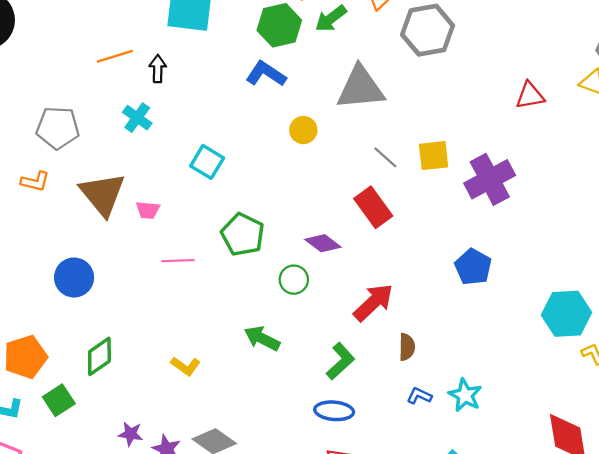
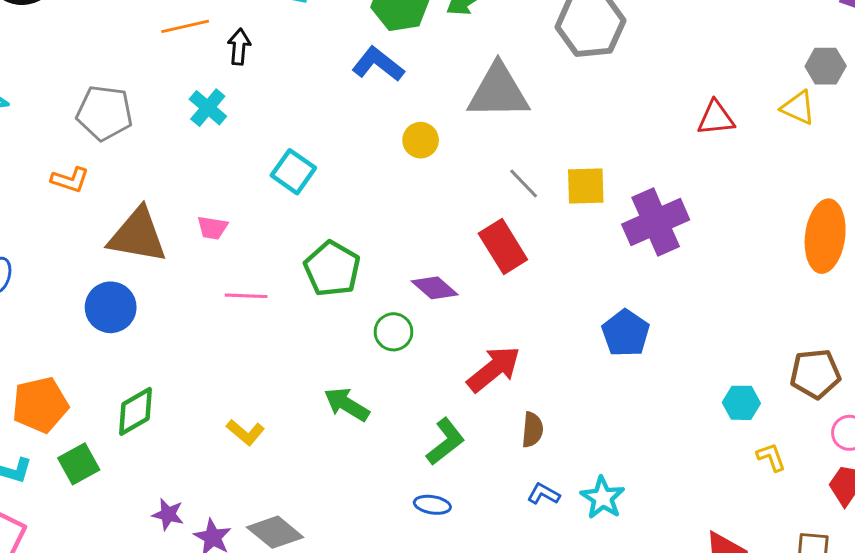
brown triangle: (103, 194) -> (138, 236), moved, turned -45
cyan hexagon: (566, 314) -> (741, 403), size x0.6
blue ellipse: (334, 411) -> (432, 505), size x0.7

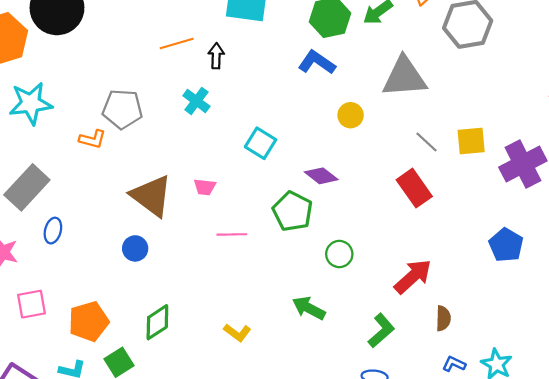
orange L-shape: (70, 180) -> (92, 139), moved
brown triangle: (138, 236) -> (151, 196), turned 30
purple diamond: (435, 288) -> (321, 176), moved
blue circle: (111, 307) -> (135, 248), size x0.7

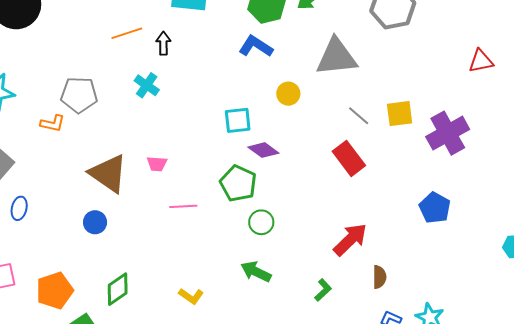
cyan square: (261, 143) -> (238, 120), moved, turned -36
green circle: (339, 254) -> (261, 222), moved
green L-shape: (381, 331) -> (323, 290), size x0.7

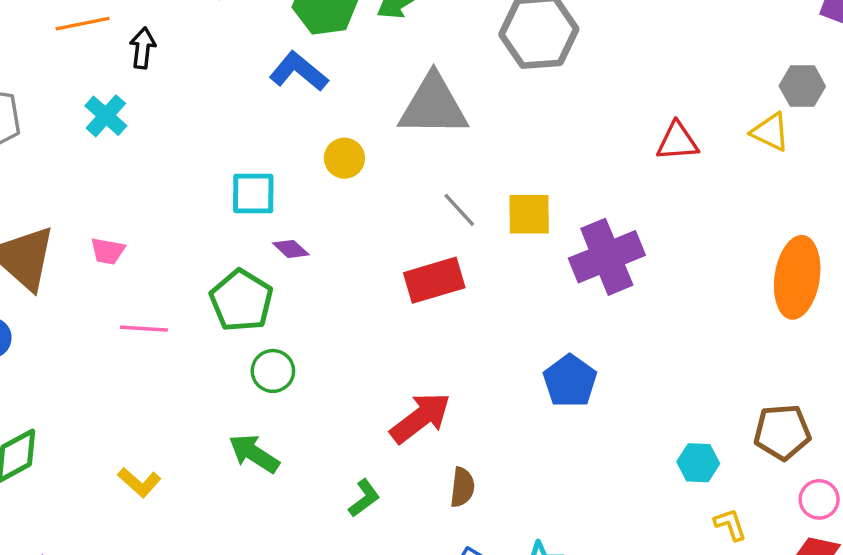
purple diamond: (263, 150) -> (291, 249), size x0.7
red rectangle: (349, 158) -> (434, 280), turned -76

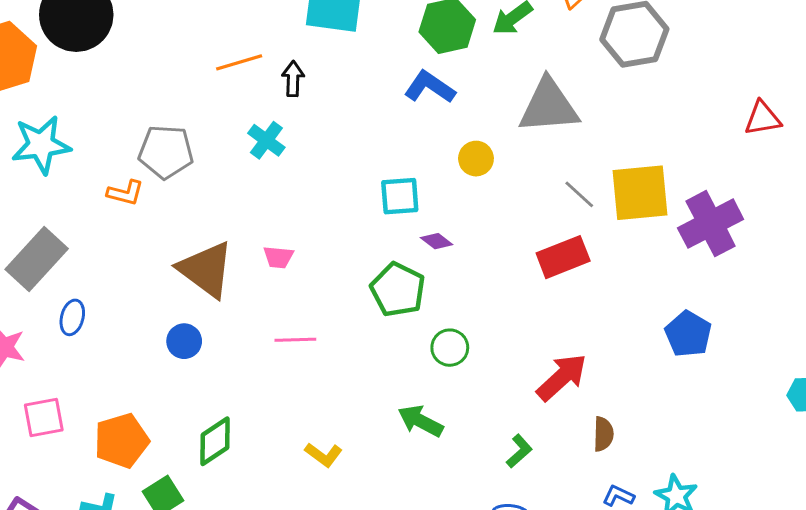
yellow square: (529, 214) -> (640, 193), size x1.5
pink line: (144, 329) -> (295, 340), moved
green circle: (273, 371) -> (450, 348), moved

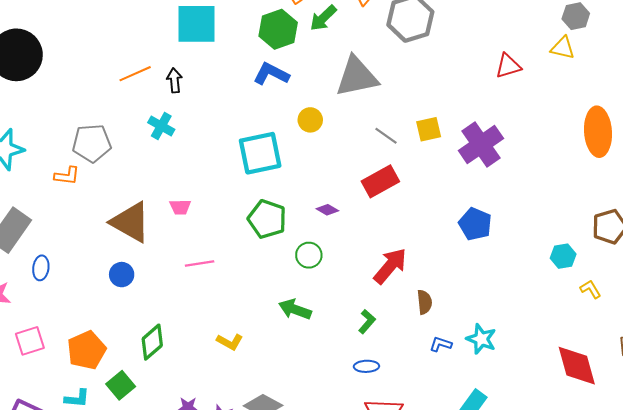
yellow square: (640, 193) -> (429, 129), size x0.6
cyan square: (400, 196) -> (260, 153), size x1.5
purple diamond: (437, 241) -> (327, 210), moved

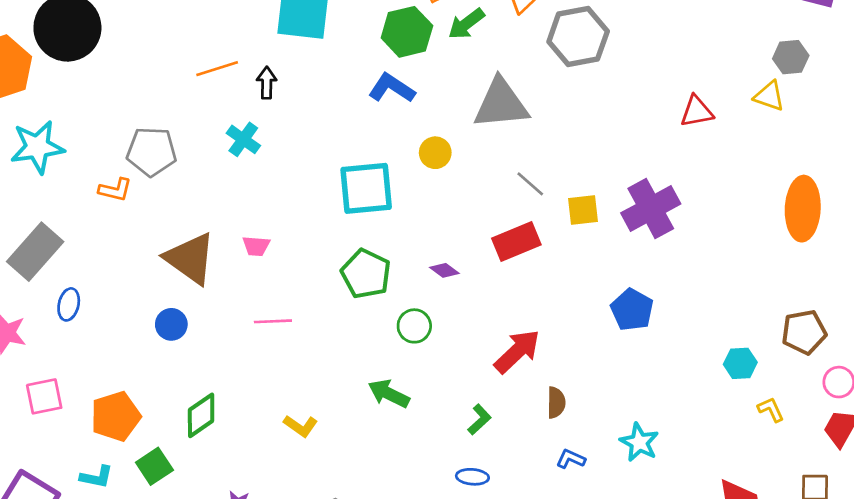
yellow square: (429, 129) -> (583, 210), moved
cyan star: (481, 339) -> (639, 442), moved

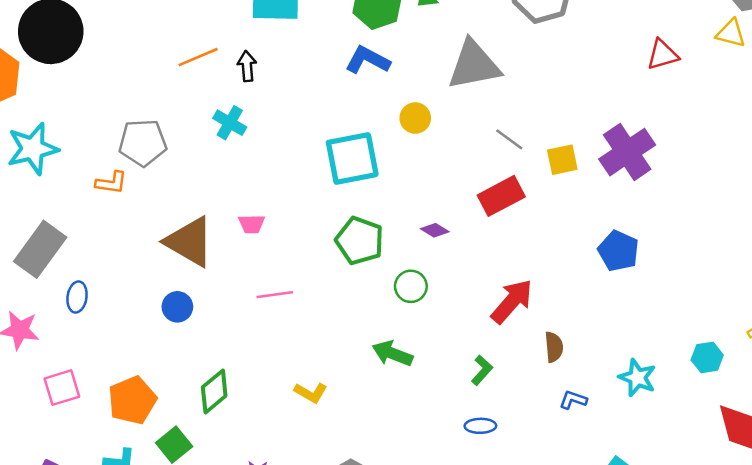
cyan hexagon: (740, 363) -> (707, 357), moved

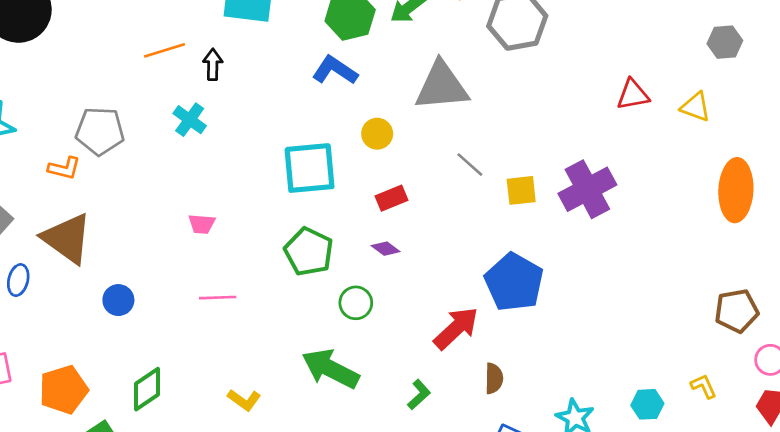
yellow triangle: (731, 33) -> (696, 107), moved
red rectangle: (501, 196) -> (392, 198), moved, size x0.7
brown triangle: (189, 242) -> (67, 238), moved
blue pentagon: (618, 251) -> (514, 282), moved, size x1.4
green arrow: (392, 354) -> (330, 369), size x1.4

